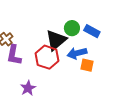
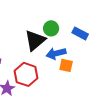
blue rectangle: (92, 31) -> (80, 33), moved
red hexagon: (47, 57) -> (26, 74), moved

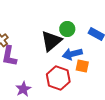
red hexagon: (26, 74) -> (58, 78), moved

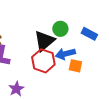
red hexagon: (58, 78) -> (43, 61), moved

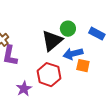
red hexagon: (43, 61) -> (49, 75), moved

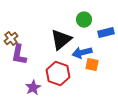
green circle: (68, 29) -> (84, 20), moved
blue rectangle: (97, 34) -> (106, 33), turned -42

